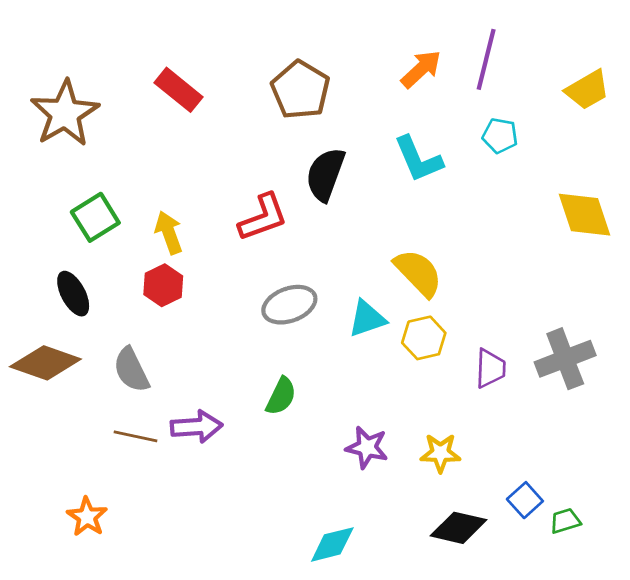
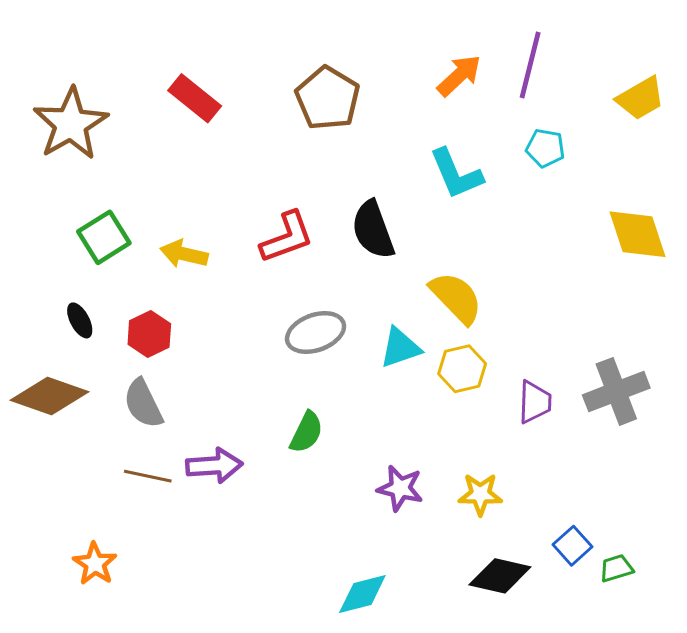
black semicircle: (325, 174) -> (373, 230), moved, turned -40
yellow arrow: (169, 233) -> (184, 254), turned -57
red hexagon: (163, 285) -> (149, 334), moved
black ellipse: (73, 294) -> (80, 320), size x0.7

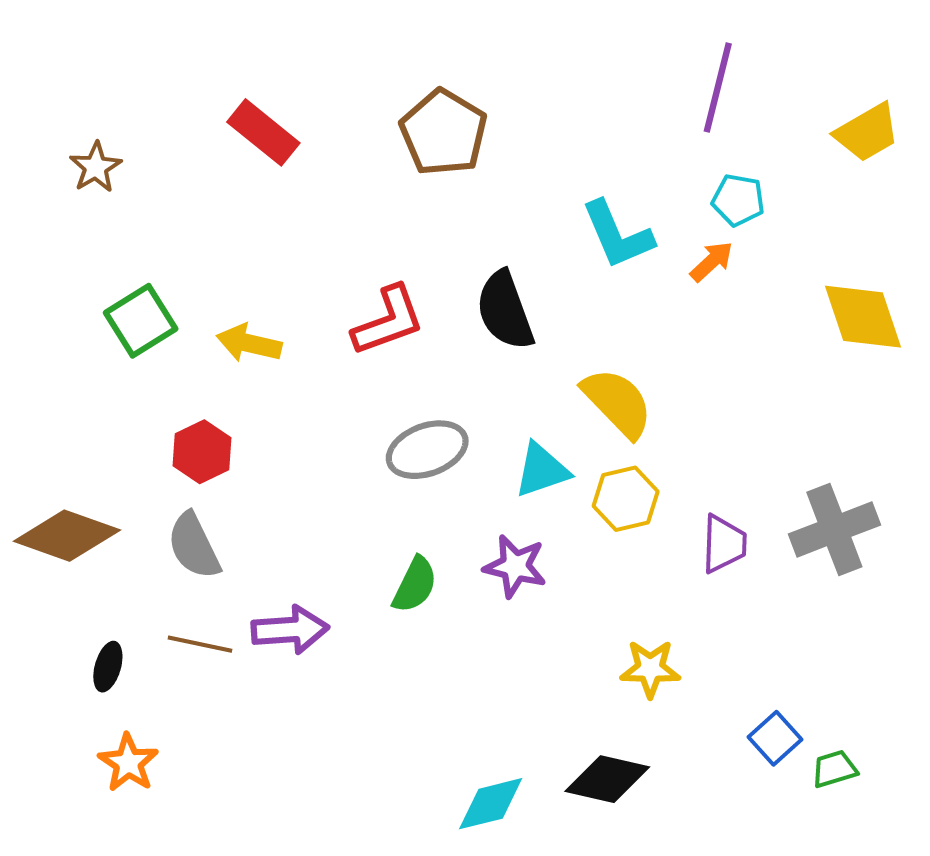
orange arrow: (459, 76) -> (712, 261), moved, size x0.7
brown star: (71, 124) -> (96, 167), size x0.5
black ellipse: (80, 320) -> (108, 667), moved, turned 44
purple star: (400, 488) -> (515, 566), moved
black diamond: (500, 576) -> (607, 779), moved

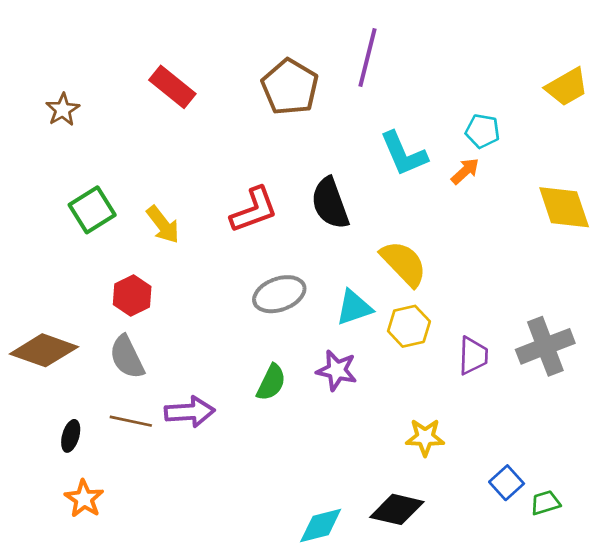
purple line: (718, 87) -> (368, 57), moved
yellow arrow: (249, 343) -> (163, 225), turned -141

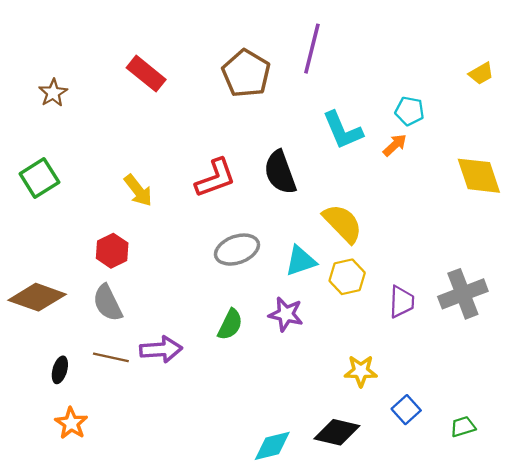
yellow trapezoid: (567, 87) -> (481, 74), size x0.7
green square: (92, 210) -> (39, 178), moved
blue square: (507, 483) -> (406, 410), moved

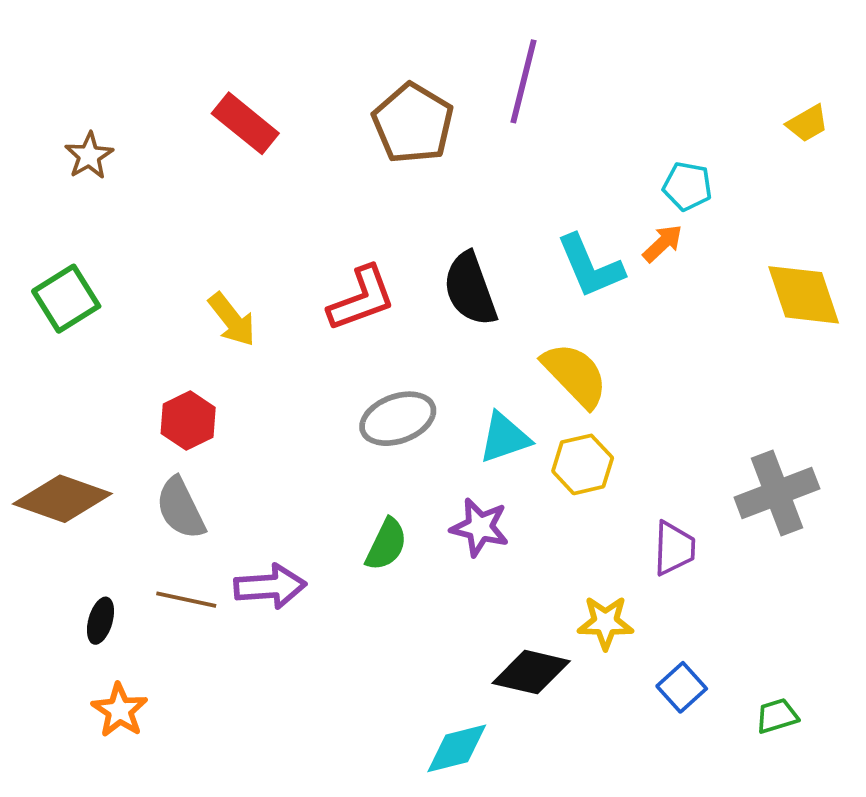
cyan L-shape: (343, 130) -> (590, 266), moved
purple trapezoid: (402, 302) -> (674, 548), moved
black diamond: (337, 432) -> (531, 672), moved

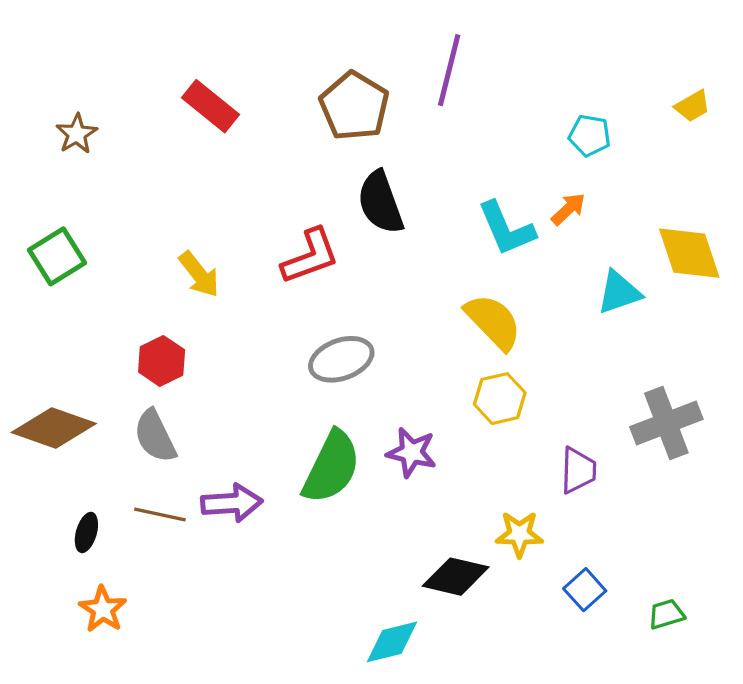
cyan pentagon: (687, 186) -> (590, 135), moved
black semicircle: (470, 289) -> (380, 202), moved
cyan triangle: (504, 438) -> (619, 292), moved
green semicircle: (386, 544) -> (331, 467), size x1.6

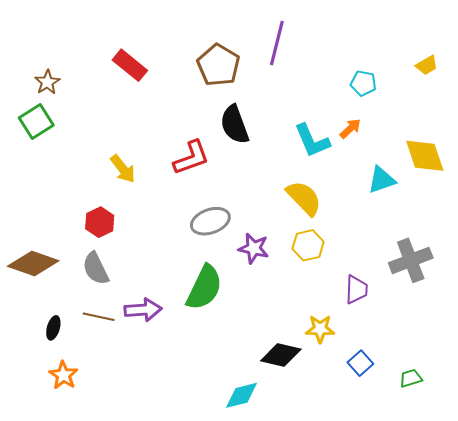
green square: (57, 256) -> (36, 122), moved
purple star: (412, 452) -> (254, 248), moved

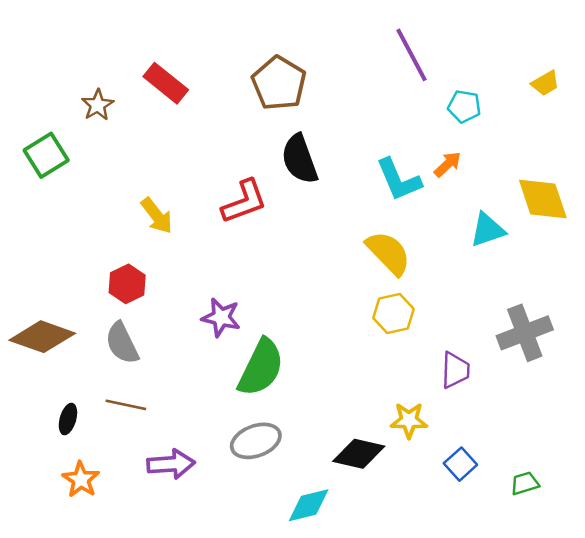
purple line: (277, 43) -> (412, 55), moved, turned -42
brown star: (47, 82) -> (98, 105), moved
gray ellipse: (210, 221) -> (256, 441), moved
purple star: (254, 248) -> (221, 317), moved
purple arrow: (143, 310) -> (171, 464), moved

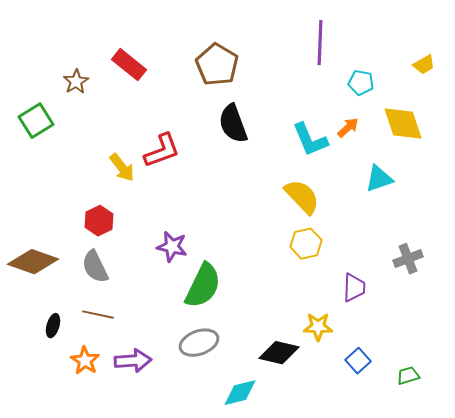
purple line: (412, 55) -> (320, 43), turned 30
yellow diamond: (543, 199) -> (403, 124), moved
red L-shape: (244, 202) -> (162, 151), moved
gray cross: (525, 333) -> (408, 259), size x0.7
orange star: (81, 479) -> (85, 361), moved

